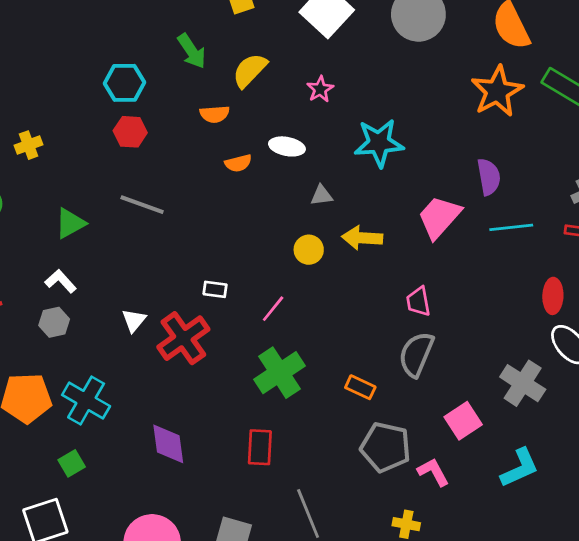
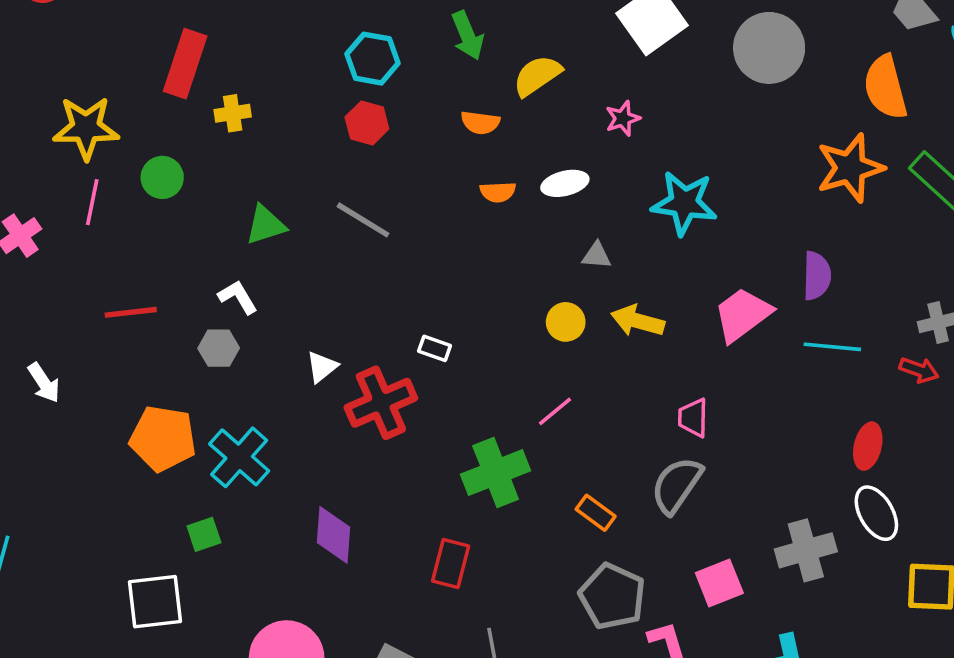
white ellipse: (287, 146) -> (565, 183), turned -36
pink line: (273, 309) -> (555, 411), moved
gray cross: (523, 383) -> (806, 550), turned 30

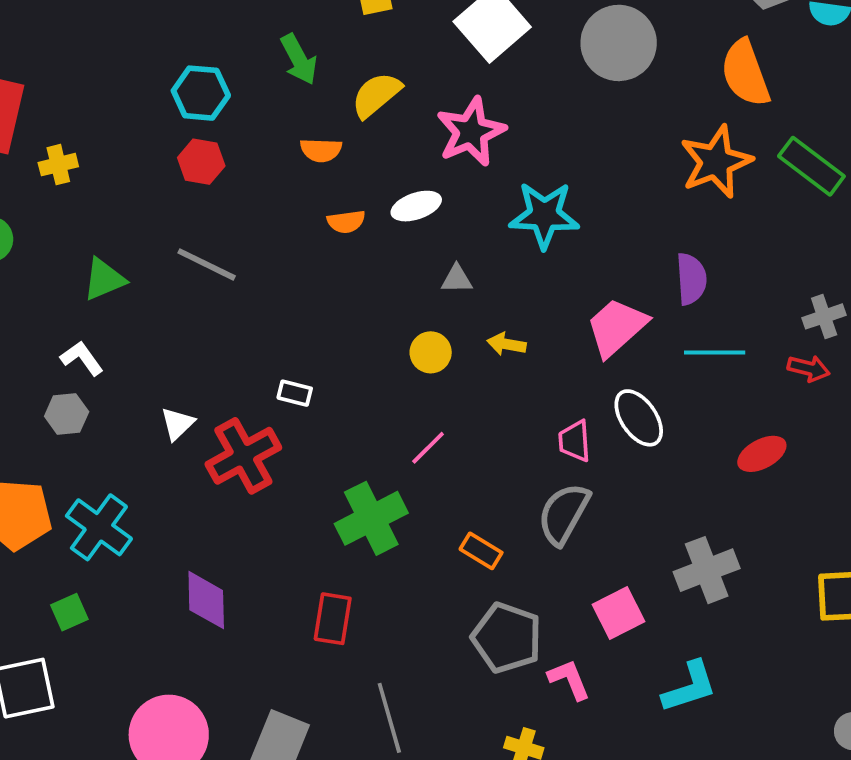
pink star: (623, 118) -> (471, 132), size x1.8
yellow arrow: (638, 321) -> (507, 344), size x0.7
red ellipse: (868, 446) -> (762, 454), turned 54
white ellipse: (876, 513) -> (639, 418), moved

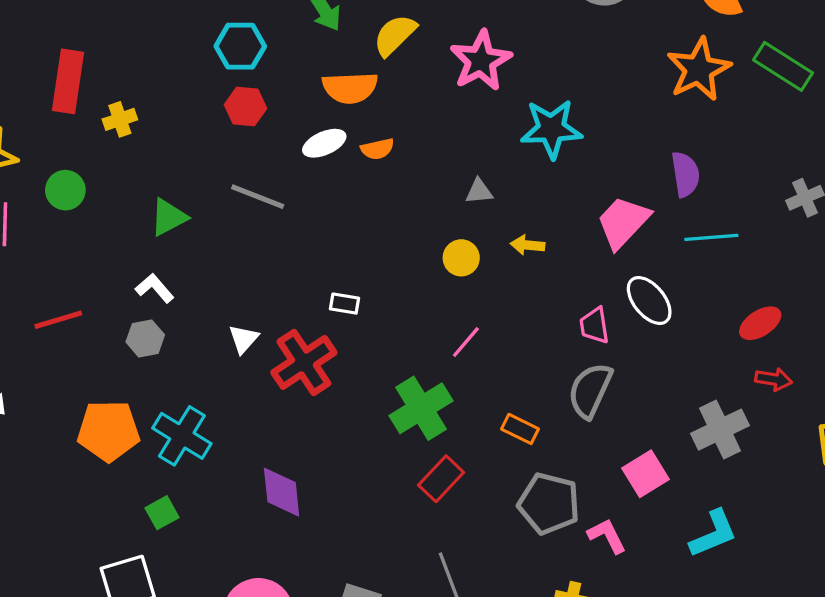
orange semicircle: (321, 150) -> (350, 88), size x1.5
white ellipse: (416, 206) -> (324, 143), moved
red arrow: (809, 368) -> (773, 379), moved
red rectangle: (333, 619) -> (441, 479), moved, turned 39

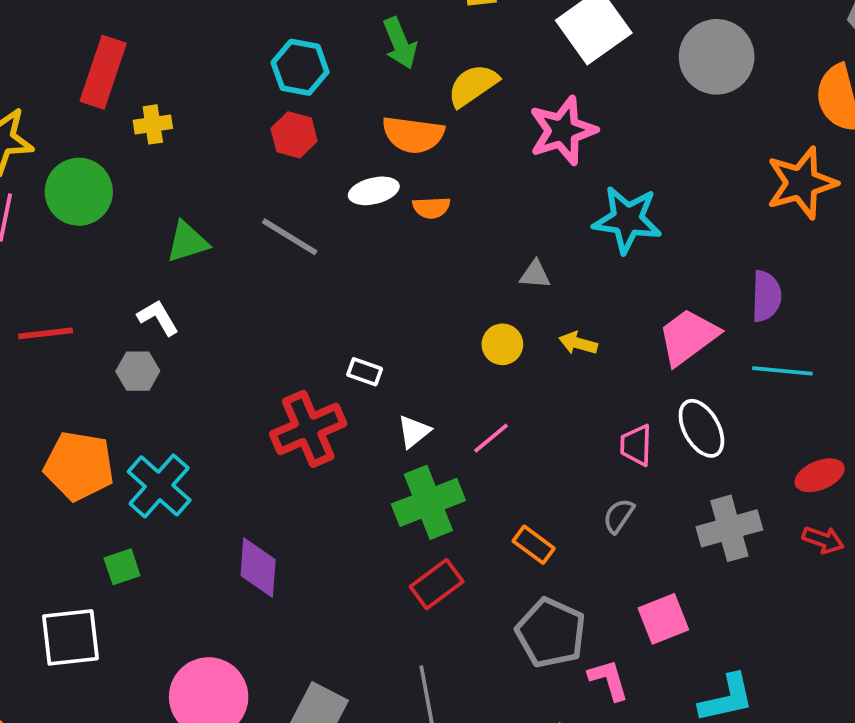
green circle: (65, 190) -> (79, 192), size x1.5
white triangle: (244, 339) -> (414, 432), moved
gray semicircle: (590, 390) -> (619, 516), size x0.6
gray cross: (720, 430) -> (729, 528), moved

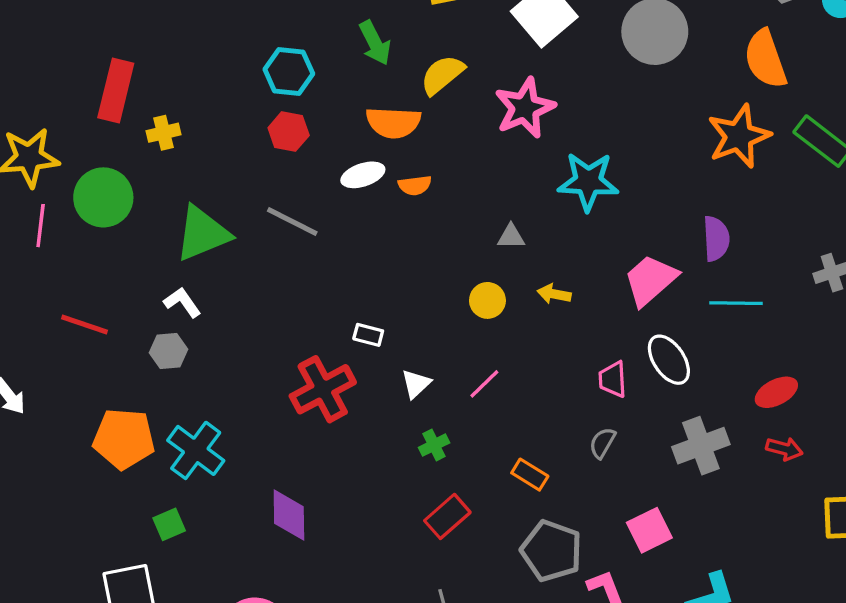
green triangle: (187, 242) -> (202, 234), size x1.5
red line: (46, 333) -> (85, 325), turned 30
green cross: (428, 502) -> (434, 445), size x0.5

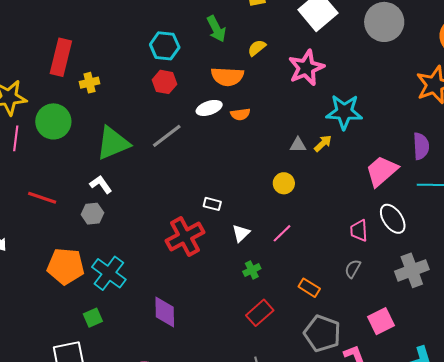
yellow semicircle: (442, 75) -> (257, 48), size x0.7
gray line: (292, 221) -> (167, 136), turned -64
yellow arrow: (554, 294) -> (323, 143), moved, turned 126

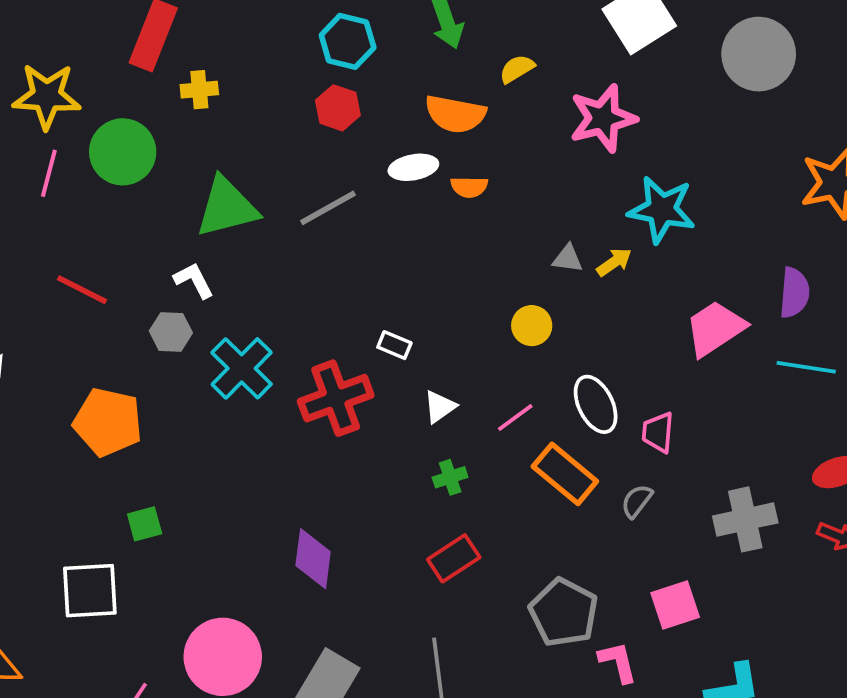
white ellipse: (393, 219) -> (596, 404), moved
cyan cross: (109, 273) -> (242, 368), moved
orange rectangle: (309, 288) -> (565, 474), moved, size x1.6
purple diamond: (165, 312) -> (313, 559), moved

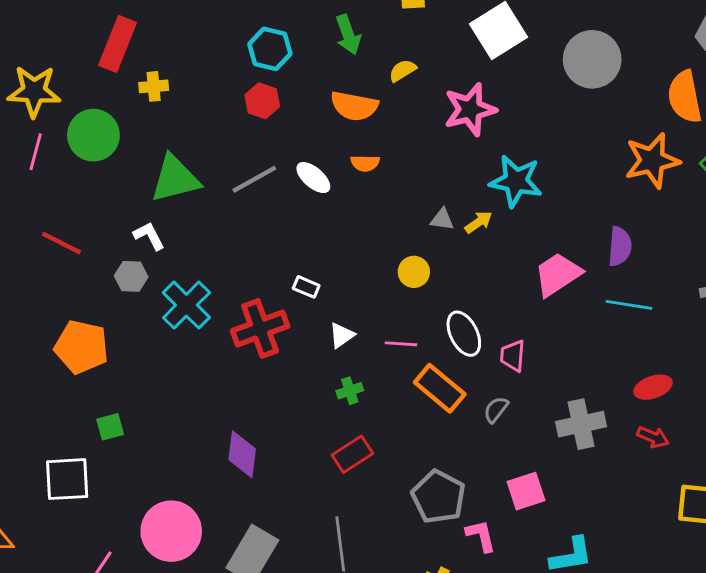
white ellipse: (413, 167) -> (313, 178), moved, turned 51
pink line: (515, 417) -> (401, 344), turned 40

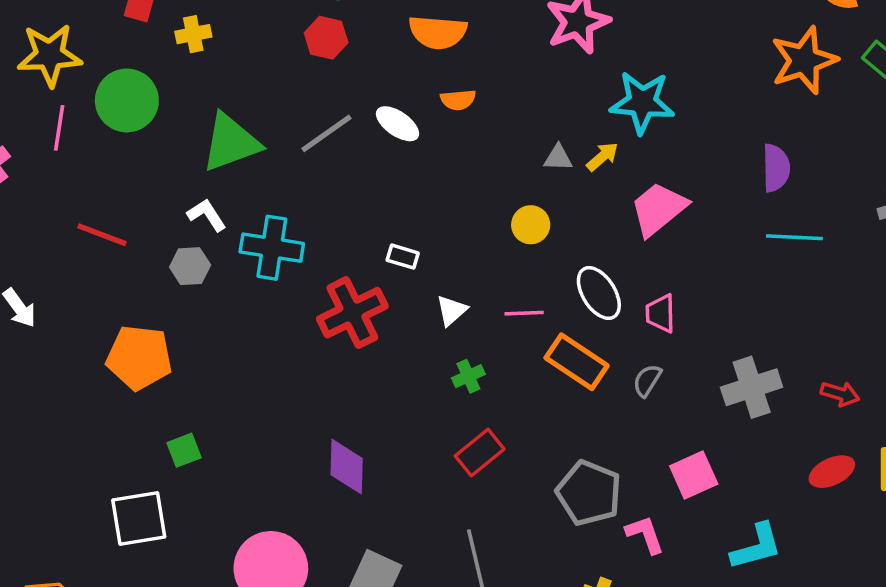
pink trapezoid: (558, 274) -> (658, 209), moved
cyan cross: (186, 305) -> (272, 248), moved, turned -30
red ellipse: (653, 387) -> (832, 472), moved

